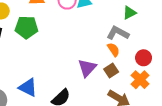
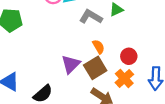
gray L-shape: (118, 33) -> (91, 17), moved
brown square: (111, 71) -> (95, 68), size x1.5

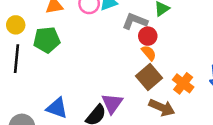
red circle: (129, 56) -> (148, 36), moved
purple triangle: (71, 64) -> (112, 103), moved

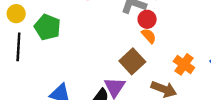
green pentagon: (47, 40) -> (47, 27), turned 30
brown square: (149, 77) -> (132, 61), moved

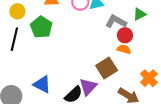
orange semicircle: (149, 36) -> (124, 49), turned -40

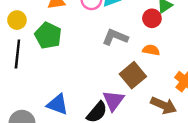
gray L-shape: (116, 22) -> (115, 37), moved
red circle: (125, 35) -> (152, 18), moved

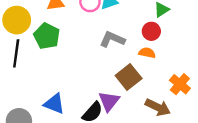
red circle: (152, 18) -> (151, 31), moved
yellow circle: (17, 20) -> (17, 20), size x1.5

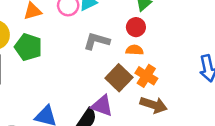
orange cross: (180, 84) -> (146, 76), moved
purple triangle: (109, 101) -> (102, 106), turned -40

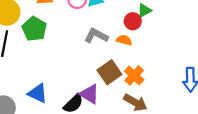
red circle: (136, 27) -> (133, 21), moved
orange semicircle: (135, 50) -> (124, 40), moved

